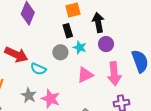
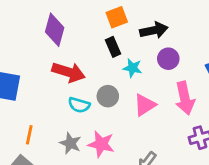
black arrow: (98, 23) -> (154, 30), turned 96
gray circle: (60, 52) -> (108, 96), moved
red arrow: (16, 55) -> (69, 72), moved

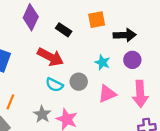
purple diamond: (55, 30) -> (31, 17), moved
black rectangle: (113, 47) -> (64, 30), moved, turned -42

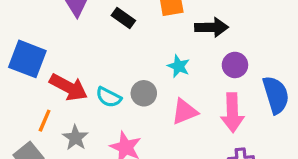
red arrow: (50, 57) -> (69, 87), moved
purple circle: (132, 60) -> (235, 65), moved
gray star: (42, 114) -> (75, 138), moved

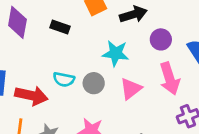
cyan star: (179, 66) -> (116, 53), size x1.4
cyan semicircle: (109, 97) -> (64, 79), moved

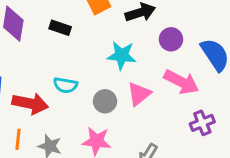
pink arrow: (170, 79) -> (181, 82), turned -44
gray circle: (94, 83) -> (105, 101), moved

